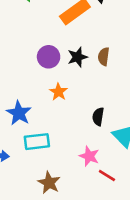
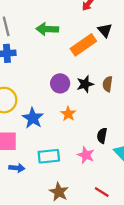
blue star: (19, 113) -> (33, 118), moved
pink star: (89, 156) -> (86, 155), moved
red line: (107, 175) -> (102, 192), moved

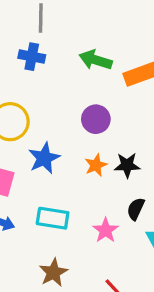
green arrow: (47, 29) -> (96, 60), moved
black star: (85, 84) -> (127, 165), moved

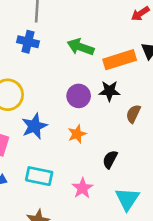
black star: (127, 165) -> (109, 91), moved
black semicircle: (136, 209) -> (110, 159), moved

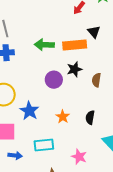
orange rectangle: (120, 60) -> (75, 45), turned 30
orange star: (77, 134) -> (63, 117), moved
pink star: (82, 188) -> (79, 157), moved

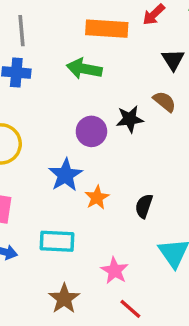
orange rectangle: (75, 45) -> (107, 29), moved
brown semicircle: (96, 80) -> (164, 102), moved, turned 112
blue star: (29, 111) -> (65, 175), moved

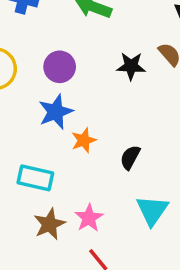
purple circle: (91, 131) -> (60, 67), moved
brown star: (64, 299) -> (49, 224), moved

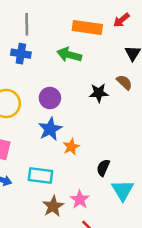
black semicircle: (130, 157) -> (103, 168), moved

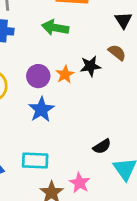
orange star: (71, 147) -> (65, 74), moved
black semicircle: (103, 168) -> (102, 146), turned -140

